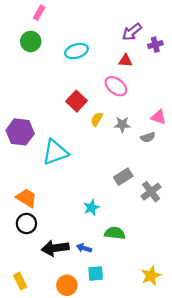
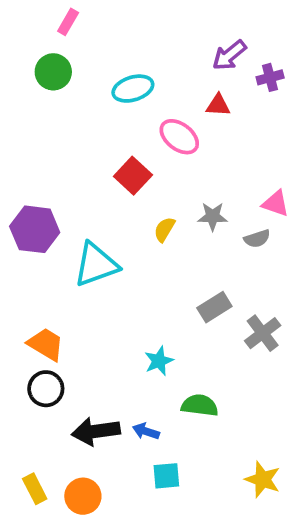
pink ellipse: (116, 86) -> (179, 137), moved
yellow semicircle: (97, 119) -> (164, 229), moved
yellow star: (151, 276) -> (263, 479), turned -30
orange circle: (67, 285) -> (83, 496), moved

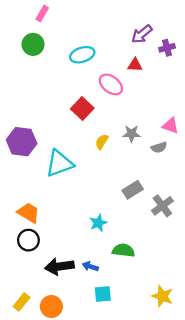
yellow rectangle: (35, 489) -> (22, 302), turned 66

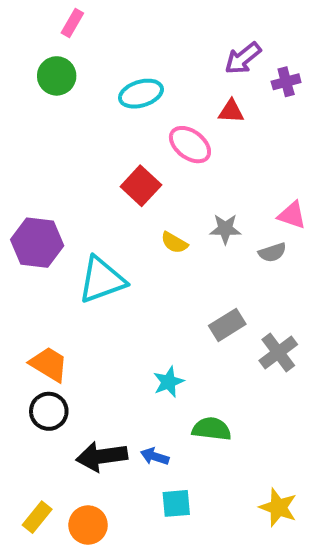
yellow semicircle: (102, 142) -> (174, 243), turned -91

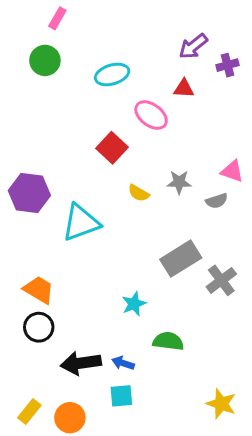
gray rectangle: (227, 325) -> (181, 259), size x1.4
cyan square: (176, 503) -> (121, 396), moved

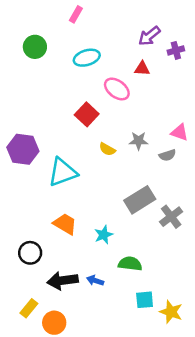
pink rectangle: (57, 18) -> (76, 14), moved
orange trapezoid: (39, 290) -> (65, 224), moved
cyan square: (121, 396) -> (145, 300), moved
yellow rectangle: (29, 411) -> (29, 308), moved

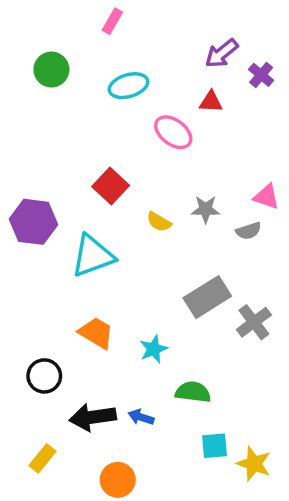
purple cross: (176, 50) -> (261, 75), turned -35
red square: (87, 114) -> (111, 186), moved
orange circle: (54, 323) -> (118, 480), moved

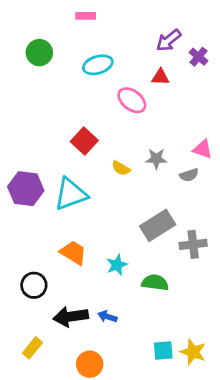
pink rectangle: (112, 21) -> (86, 16), turned 60
purple hexagon: (34, 222) -> (26, 189), moved
gray cross: (254, 322) -> (193, 244), turned 30
green semicircle: (193, 392) -> (155, 283), moved
cyan square: (214, 446) -> (163, 351), moved

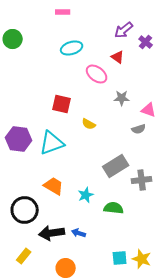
green circle: (39, 53) -> (13, 39), moved
red triangle: (160, 77) -> (118, 57), turned 32
red square: (84, 141) -> (62, 104), turned -30
gray star: (156, 159) -> (122, 98), moved
black circle: (34, 285) -> (25, 210), size x1.4

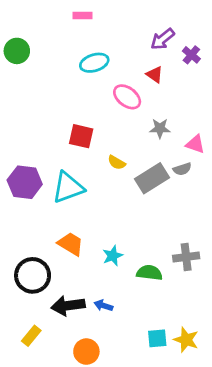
gray rectangle: (116, 166) -> (152, 178), moved
gray cross: (142, 180) -> (186, 257), moved

